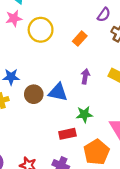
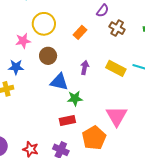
pink star: (14, 18) -> (23, 41), moved
brown circle: (34, 94) -> (48, 56), moved
green star: (84, 114) -> (75, 98), moved

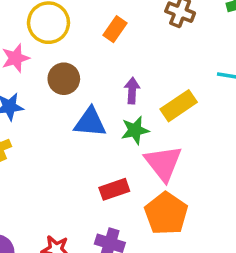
yellow rectangle: (116, 68) -> (179, 106), moved, turned -54
green star: (75, 98) -> (135, 130), moved
pink triangle: (117, 116) -> (163, 163), moved

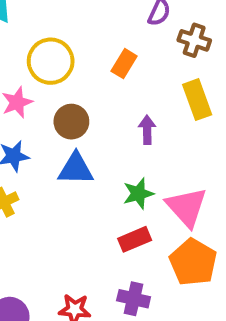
yellow rectangle: (179, 106) -> (197, 100), moved, turned -72
blue triangle: (90, 122) -> (76, 169), moved
green star: (135, 130) -> (138, 194), moved

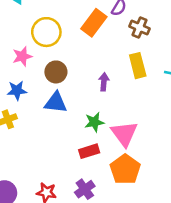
orange rectangle: (124, 64) -> (94, 23), moved, size x1.5
purple cross: (134, 299) -> (85, 189), turned 36

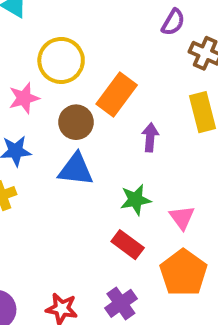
orange rectangle: (94, 23) -> (117, 94), moved
pink triangle: (124, 134) -> (182, 218), size x0.6
red rectangle: (89, 151) -> (128, 245), turned 54

